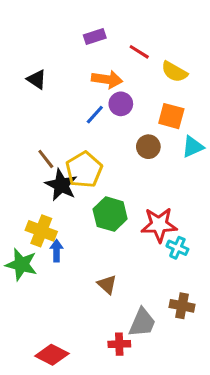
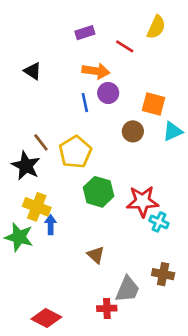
yellow semicircle: (174, 72) -> (156, 27), moved, turned -95
blue line: (95, 115) -> (85, 103), turned -54
black star: (61, 185) -> (26, 166), moved

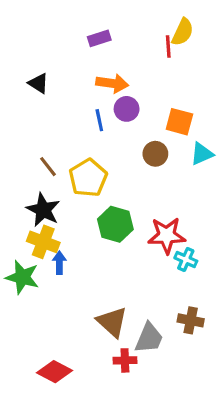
red line: (125, 46) -> (168, 46), moved, turned 54
black star: (26, 166) -> (43, 210), moved
brown triangle: (96, 255) -> (112, 322), moved, size x1.5

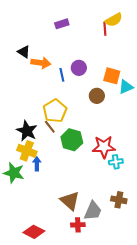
yellow semicircle: (183, 32) -> (114, 20), turned 36
orange arrow: (112, 83) -> (41, 63), moved
cyan triangle: (202, 154) -> (126, 87), moved
brown line: (48, 167) -> (50, 127), moved
cyan cross: (186, 260) -> (116, 162), turned -32

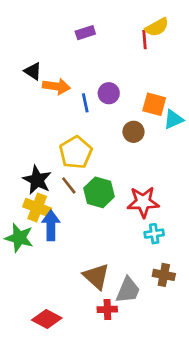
brown line: (50, 127) -> (69, 185), moved
cyan cross: (116, 162) -> (154, 234), moved
blue arrow: (37, 164) -> (51, 225), size x1.5

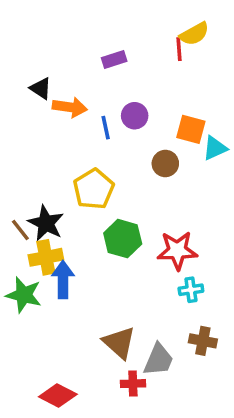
purple rectangle: (85, 33) -> (114, 59), moved
brown line: (69, 185) -> (20, 230), moved
yellow cross: (37, 208) -> (46, 257), turned -32

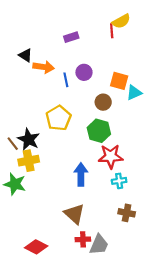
green hexagon: (123, 239) -> (99, 131), moved
blue arrow: (63, 280) -> (81, 174), moved
gray trapezoid: (159, 360) -> (99, 245), moved

